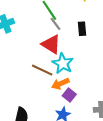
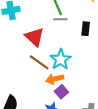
gray line: (56, 24) -> (60, 19), turned -64
red triangle: (51, 44) -> (35, 37), moved

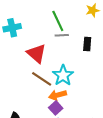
purple square: (61, 92) -> (56, 108), moved

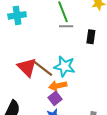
red triangle: (36, 53) -> (27, 67), moved
cyan star: (63, 75) -> (64, 66), turned -30

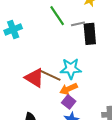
gray line: (66, 26) -> (78, 24), moved
black rectangle: (91, 37) -> (90, 34), size x1.5

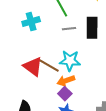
gray line: (78, 24) -> (69, 29), moved
cyan cross: (13, 29) -> (31, 22), moved

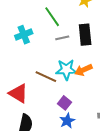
red triangle: (33, 67) -> (18, 93), moved
orange arrow: (66, 81) -> (83, 70), moved

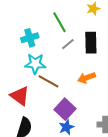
gray line: (62, 38) -> (68, 44), turned -32
cyan star: (66, 70) -> (35, 64), moved
purple square: (64, 103) -> (65, 109), size x1.5

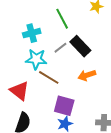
black rectangle: (91, 43) -> (80, 46), moved, turned -45
gray line: (68, 44) -> (60, 48), moved
purple square: (65, 109) -> (64, 106), turned -30

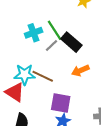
green line: (62, 19) -> (54, 30), moved
cyan cross: (32, 33) -> (34, 33), moved
cyan star: (36, 59) -> (25, 75), moved

